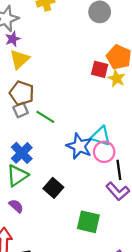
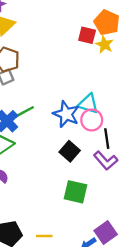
green line: (45, 117) -> (24, 112), moved, turned -60
black square: (53, 188) -> (70, 151), moved

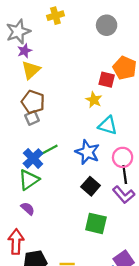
yellow star: (104, 45) -> (94, 100), moved
cyan triangle: (88, 104) -> (108, 125), moved
pink circle: (92, 120) -> (123, 157), moved

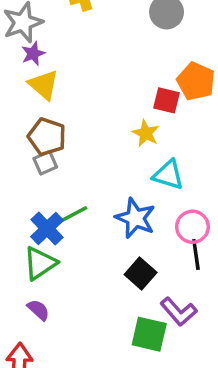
yellow triangle: (31, 70) -> (44, 85), turned -36
purple L-shape: (124, 195) -> (179, 312), moved

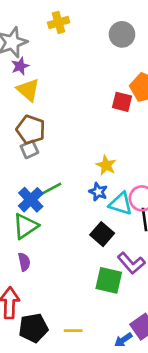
yellow star: (146, 133) -> (106, 165), moved
cyan triangle: (168, 175) -> (121, 204), moved
blue star: (135, 218) -> (98, 192), size x0.6
purple semicircle: (38, 310) -> (24, 262), turned 36

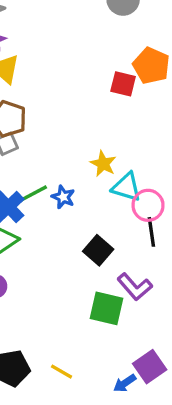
blue star: (98, 192) -> (63, 197), moved
cyan triangle: (121, 204) -> (126, 187), moved
yellow line: (73, 331) -> (62, 372), turned 30

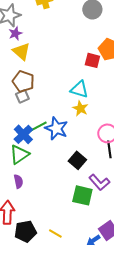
cyan triangle: (126, 187) -> (79, 89), moved
blue star: (63, 197) -> (56, 128), size x1.6

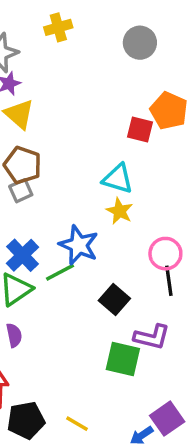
green line: (38, 126) -> (60, 272), moved
purple L-shape: (99, 182) -> (152, 337), turned -35

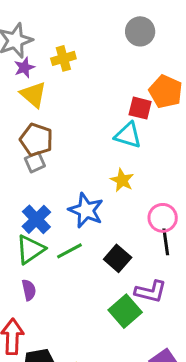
yellow cross: (58, 27) -> (63, 58), moved
cyan triangle: (118, 179) -> (128, 135), moved
green line: (60, 272) -> (69, 251), moved
green square: (123, 359) -> (125, 311), turned 36

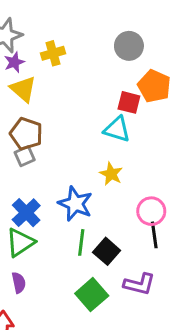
gray circle: (140, 31) -> (129, 46), moved
green line: (69, 251) -> (81, 242), moved, turned -55
green square: (125, 311) -> (92, 295), moved

